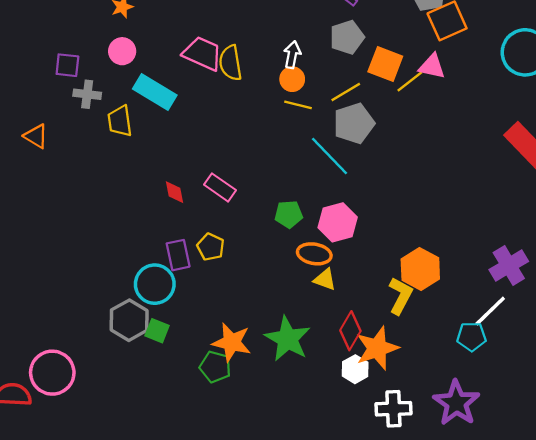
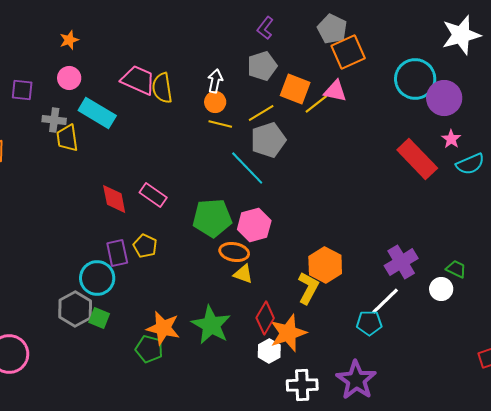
gray cross: (87, 94) -> (54, 120), moved
red diamond: (175, 192) -> (114, 199), size x1.5
green pentagon: (289, 214) -> (212, 218), size x1.6

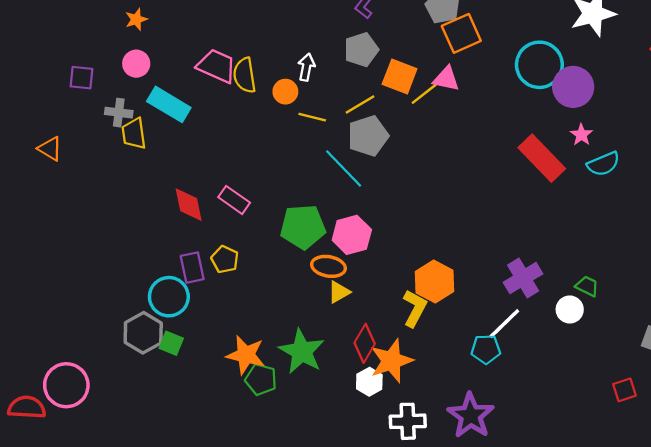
orange circle: (215, 102) -> (285, 92), moved
yellow triangle: (243, 274) -> (339, 292), turned -50
green pentagon: (149, 349) -> (261, 379), moved

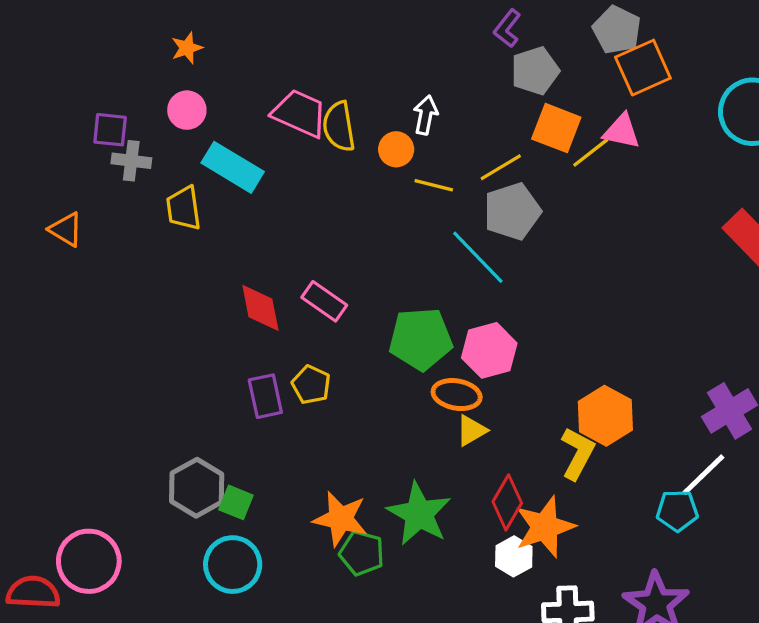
gray pentagon: (361, 50) -> (535, 71), moved
gray cross: (119, 113) -> (131, 161), moved
cyan circle: (169, 297) -> (233, 565), moved

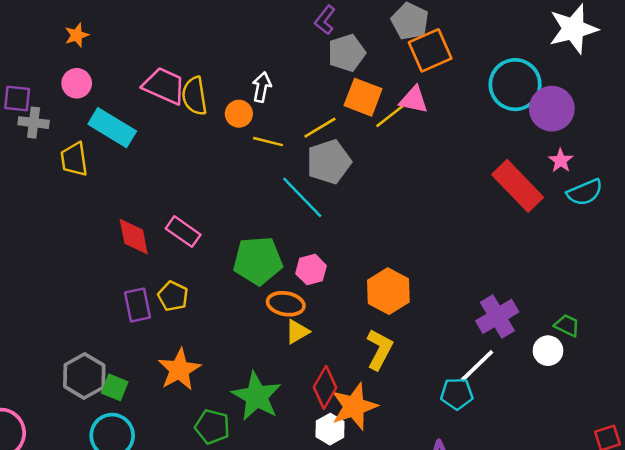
pink hexagon: (489, 350) -> (311, 270), size x0.7
orange hexagon: (605, 416) -> (388, 291), moved
orange star: (341, 519) -> (179, 370), moved, turned 30

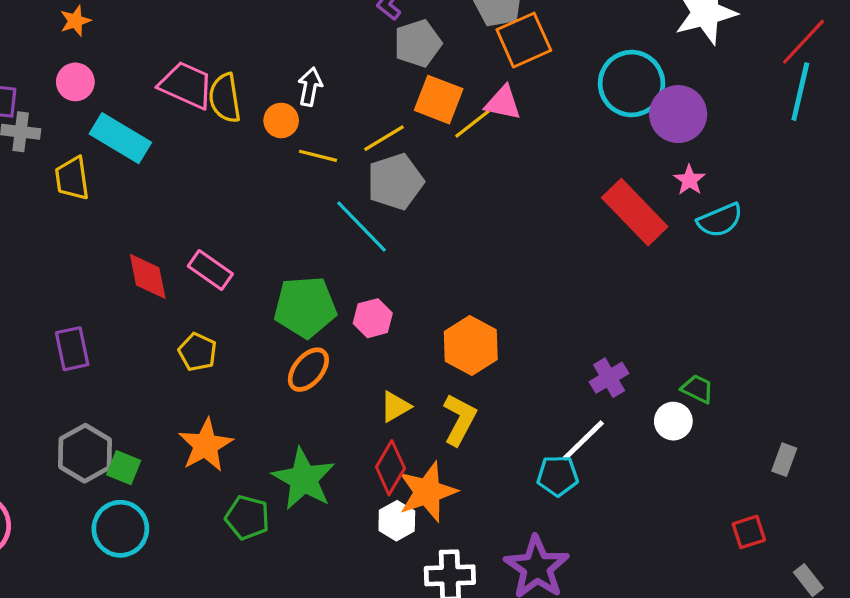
orange ellipse: (286, 304) -> (308, 370), moved, turned -60
purple rectangle: (137, 305) -> (72, 349), moved
purple cross: (497, 316) -> (609, 378), size x0.7
yellow triangle: (297, 332) -> (395, 407), moved

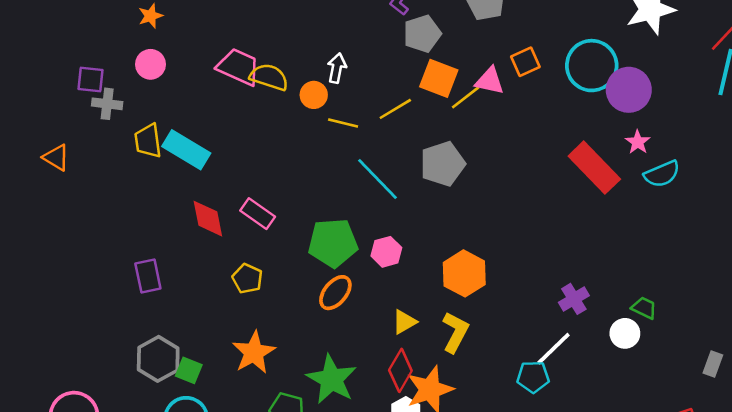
orange square: (524, 40) -> (525, 62), moved, size x0.7
yellow semicircle: (225, 98) -> (269, 77), turned 117
cyan rectangle: (120, 138) -> (186, 150), moved
gray pentagon: (395, 182) -> (443, 164), moved

